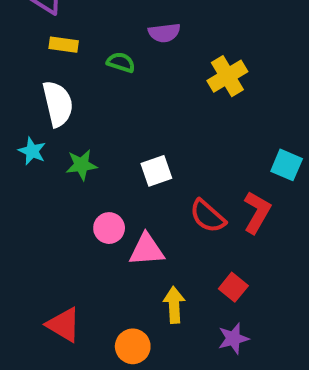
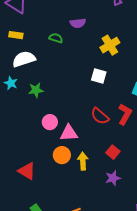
yellow rectangle: (64, 45) -> (16, 35), moved
white semicircle: (58, 104) -> (24, 59), turned -95
white square: (156, 171) -> (99, 76), moved, turned 35
orange circle: (133, 346) -> (62, 155), moved

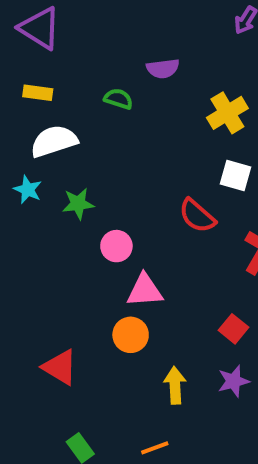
white square: (99, 76) -> (235, 175), moved
red semicircle: (100, 116) -> (197, 216), moved
pink circle: (50, 122) -> (116, 246), moved
yellow arrow: (83, 161) -> (175, 385), moved

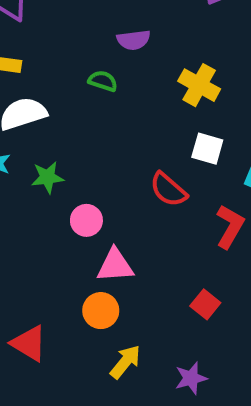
green semicircle: (118, 99) -> (103, 81), moved
yellow cross: (227, 113) -> (199, 85), turned -30
purple star: (233, 381) -> (191, 378), moved
yellow arrow: (175, 385) -> (125, 362), moved, turned 42

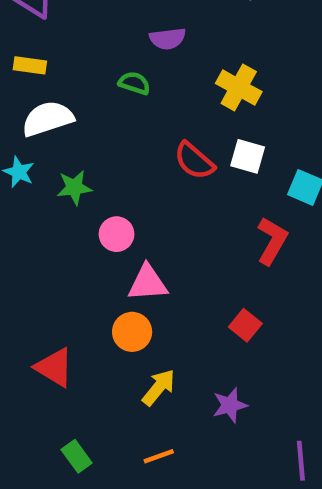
red semicircle: (168, 190) -> (194, 161), moved

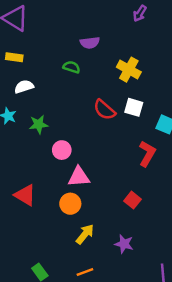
white semicircle: (48, 119) -> (24, 87), size x0.7
red triangle: (54, 367) -> (25, 195), moved
purple star: (230, 405) -> (124, 244), turned 30

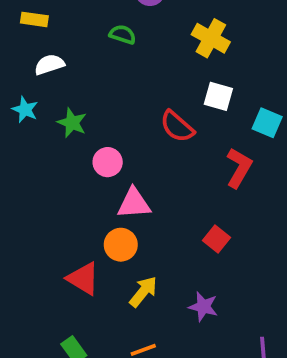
red semicircle: (104, 110) -> (177, 126), moved
green star: (39, 124) -> (72, 123), turned 30
red triangle: (25, 195) -> (83, 278), moved

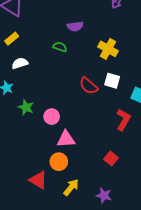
yellow rectangle: (34, 19) -> (12, 39), turned -48
green star: (72, 123) -> (26, 107), moved
red semicircle: (177, 126) -> (89, 86), moved

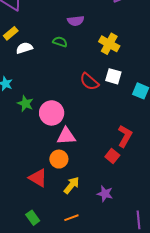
white semicircle: (20, 63) -> (24, 48), moved
pink circle: (52, 117) -> (52, 113), size x1.5
red L-shape: (123, 120) -> (125, 136), moved

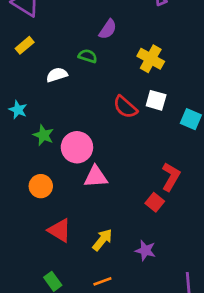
purple semicircle: (76, 21) -> (108, 29), turned -49
white semicircle: (24, 48) -> (57, 75), moved
orange circle: (59, 159) -> (41, 186), moved

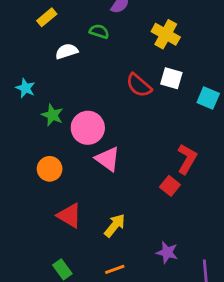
yellow rectangle: (25, 45) -> (47, 17), moved
pink triangle: (96, 177) -> (108, 159), turned 40
purple star: (145, 250) -> (167, 252), moved

